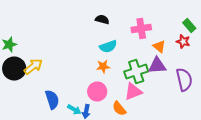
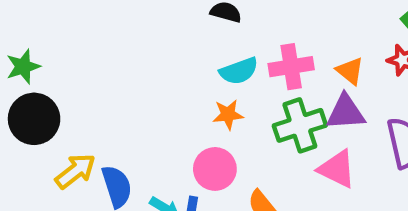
pink cross: (141, 28) -> (291, 67), moved
yellow arrow: (33, 66) -> (75, 171), moved
pink triangle: (133, 92) -> (337, 169), moved, turned 48

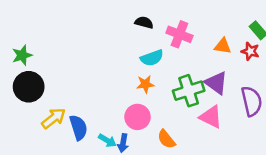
pink cross: (291, 67) -> (179, 34), moved, turned 30
orange triangle: (350, 71) -> (223, 46), moved, turned -30
purple triangle: (346, 112) -> (216, 83), turned 40

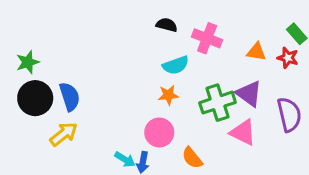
blue semicircle: (78, 127) -> (70, 97), moved

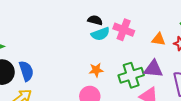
cyan semicircle: (176, 65) -> (100, 34), moved
purple triangle: (249, 94) -> (153, 69), turned -30

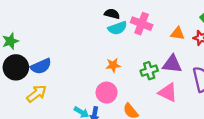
blue semicircle: (26, 71) -> (41, 66), turned 84
green cross: (131, 75) -> (149, 71), size x0.7

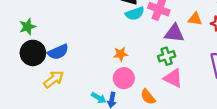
purple triangle: (172, 64) -> (174, 33), moved
orange star: (113, 65) -> (121, 54), moved
pink triangle: (168, 93) -> (173, 78), moved

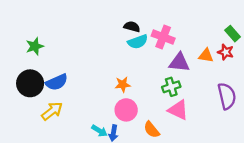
orange triangle: (195, 19) -> (206, 56), moved
green star: (27, 27) -> (35, 46), moved

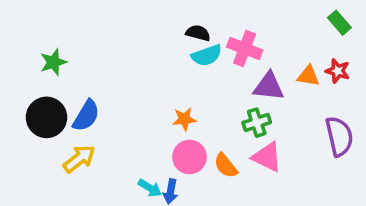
green rectangle: (233, 34) -> (339, 23), moved
blue semicircle: (57, 82) -> (86, 116), turned -35
orange semicircle: (152, 130) -> (226, 166), moved

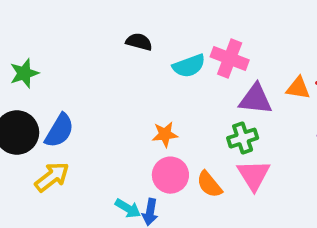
black semicircle: (198, 33) -> (139, 42), moved
pink triangle: (267, 157) -> (254, 175), turned 32

